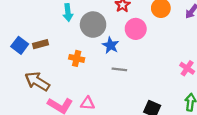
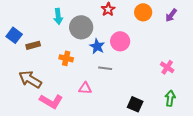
pink circle: (136, 29) -> (120, 41), moved
blue square: (20, 45) -> (14, 35), moved
pink triangle: (88, 103) -> (85, 88), moved

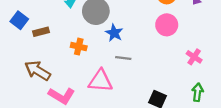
pink circle: (120, 41) -> (167, 25), moved
pink triangle: (85, 88) -> (100, 81), size x1.6

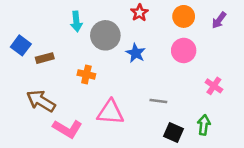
blue star: (114, 33) -> (136, 53), moved
gray line: (123, 58) -> (158, 101), moved
green arrow: (198, 92) -> (204, 125), moved

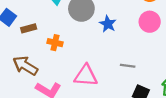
orange cross: (86, 74) -> (55, 43), moved

